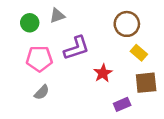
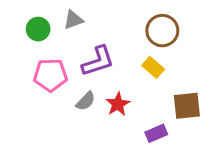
yellow rectangle: (139, 53) -> (153, 67), moved
red star: (103, 73) -> (118, 104), moved
gray semicircle: (42, 92) -> (86, 101), moved

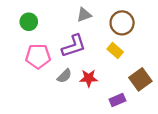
gray triangle: (73, 20) -> (84, 15), moved
red star: (118, 104) -> (89, 78), turned 30
brown square: (187, 106) -> (140, 79), turned -30

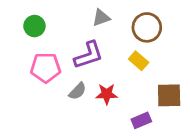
brown square: (140, 79) -> (169, 95), turned 35

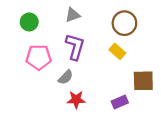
gray triangle: (101, 18) -> (73, 15), moved
purple L-shape: (89, 55) -> (75, 47), turned -56
red star: (107, 94) -> (76, 100), moved

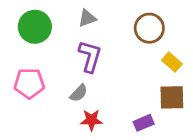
green circle: (29, 22) -> (35, 27), size x1.5
yellow rectangle: (117, 51) -> (172, 62), moved
pink pentagon: (39, 57) -> (29, 83), moved

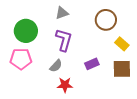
green circle: (35, 27) -> (26, 31), moved
purple rectangle: (144, 123) -> (92, 64), moved

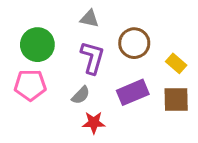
gray triangle: (62, 13) -> (89, 19), turned 32
brown circle: (106, 20) -> (134, 43), moved
purple rectangle: (92, 64) -> (133, 92), size x1.5

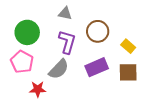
pink pentagon: (30, 85) -> (22, 62), turned 30
gray semicircle: (81, 95) -> (59, 69), size x1.5
red star: (94, 123) -> (38, 89), moved

